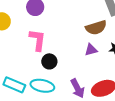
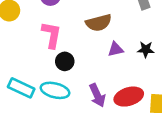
brown semicircle: (96, 28) -> (99, 23), moved

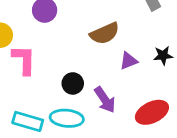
pink L-shape: (51, 35) -> (24, 60), moved
purple arrow: (97, 95) -> (105, 100), moved

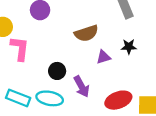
black star: (163, 56) -> (129, 47), moved

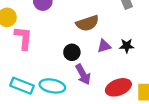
black star: (129, 47) -> (127, 46), moved
black circle: (57, 71) -> (72, 52), moved

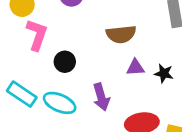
black circle: (72, 52) -> (65, 62), moved

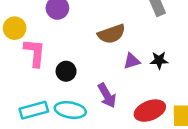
cyan rectangle: (22, 94) -> (34, 110), turned -36

